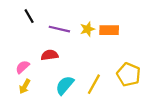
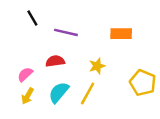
yellow star: (87, 29) -> (97, 66), moved
yellow line: (94, 84) -> (88, 94), moved
cyan semicircle: (65, 85) -> (59, 92), moved

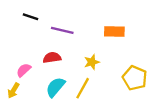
black line: (32, 18) -> (30, 17), turned -42
yellow arrow: (28, 96) -> (13, 90), moved

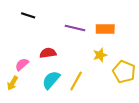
purple line: (62, 30) -> (75, 28), moved
yellow star: (92, 62) -> (100, 55), moved

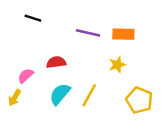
yellow pentagon: (124, 72) -> (139, 100), moved

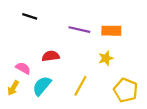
pink semicircle: (26, 76) -> (23, 68), turned 72
cyan semicircle: (60, 94) -> (42, 86), moved

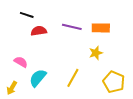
red semicircle: (51, 56) -> (39, 31), moved
yellow arrow: (13, 88) -> (12, 88), moved

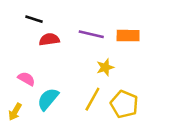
yellow star: (96, 53) -> (105, 67), moved
yellow pentagon: (114, 82) -> (124, 104), moved

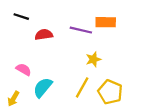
black line: (34, 19) -> (21, 17), moved
orange rectangle: (128, 36) -> (106, 22), moved

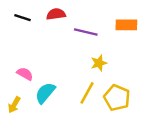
orange rectangle: (106, 22) -> (126, 25), moved
red semicircle: (44, 35) -> (56, 14), moved

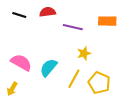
pink semicircle: (25, 74) -> (21, 63), size x1.5
cyan semicircle: (45, 93) -> (49, 68), moved

